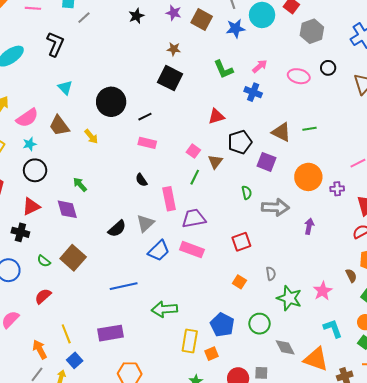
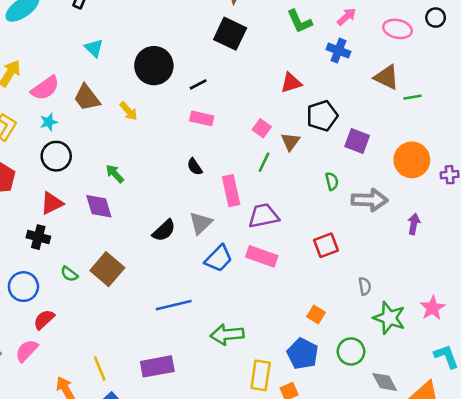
brown triangle: (281, 132) -> (387, 77), moved
orange square: (239, 282) -> (316, 314), moved
red semicircle: (43, 296) -> (44, 319), moved

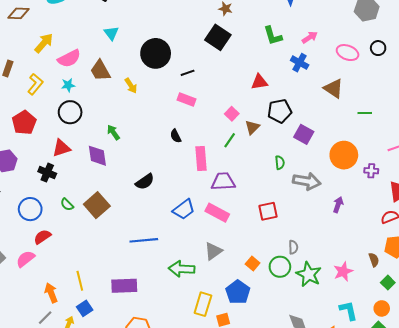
green line: (413, 97) -> (365, 113), moved
gray triangle: (201, 223) -> (213, 251), moved
green circle: (351, 351) -> (280, 267), moved

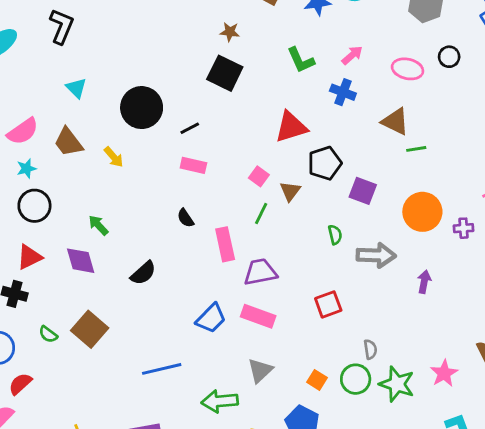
red triangle: (259, 82) -> (291, 127), size x1.4
green line: (365, 113) -> (416, 149), moved
black semicircle: (145, 182) -> (143, 273), moved

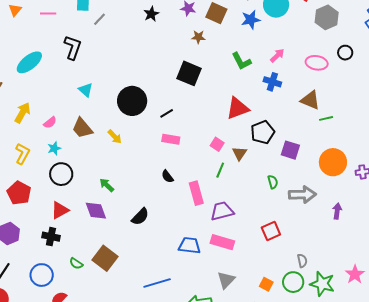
brown star: (230, 32) -> (198, 37), moved
pink semicircle: (23, 131) -> (50, 123), size x0.6
blue trapezoid: (211, 318) -> (189, 246), turned -125

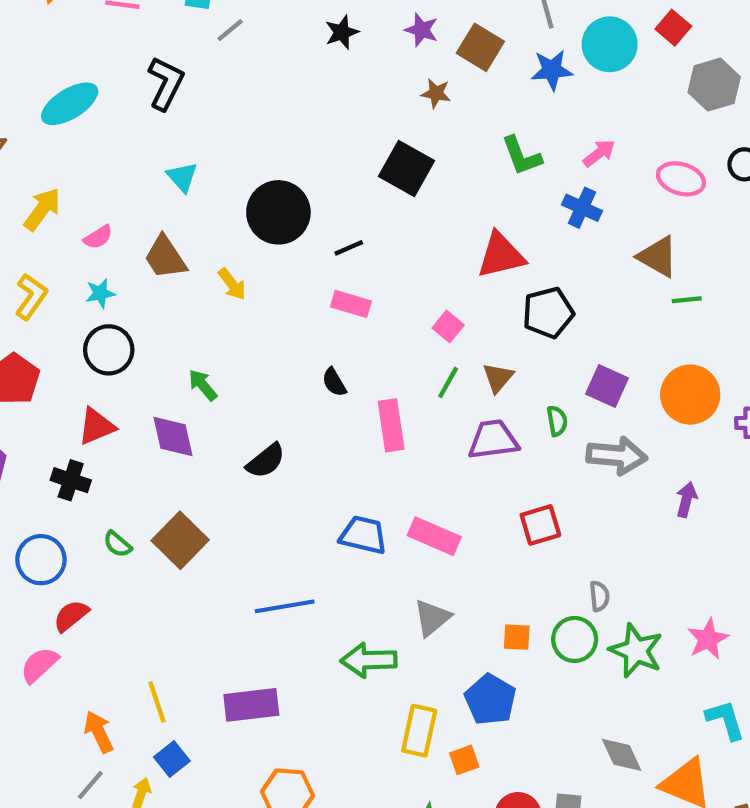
purple square: (290, 150) -> (607, 386), moved
brown triangle: (240, 153) -> (498, 378), moved
purple trapezoid: (222, 211) -> (493, 440), moved
orange square: (266, 284) -> (517, 637), turned -32

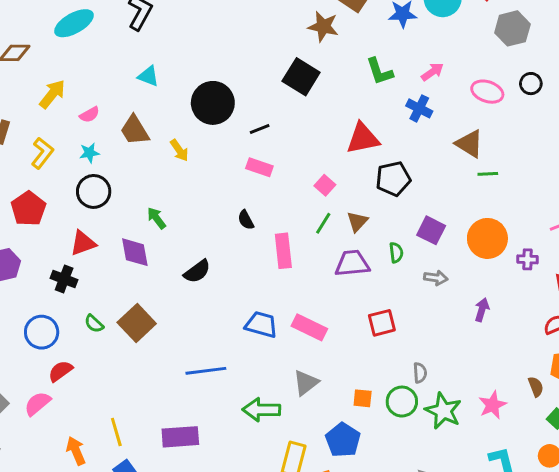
brown star: (436, 93) -> (323, 26), size x1.5
cyan triangle: (182, 177) -> (148, 76), turned -30
gray arrow: (617, 456) -> (436, 278), size x0.6

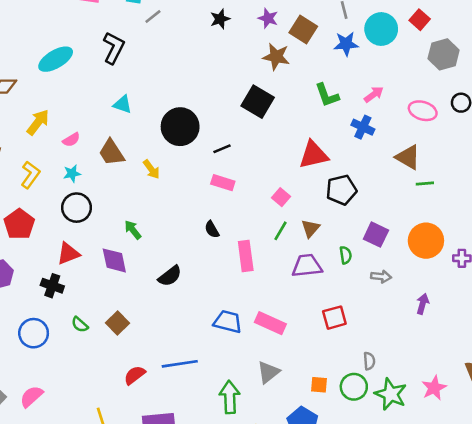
brown square: (137, 323) -> (117, 323), size x0.7
red semicircle: (60, 371) -> (135, 375), moved
green arrow: (261, 410) -> (230, 397), turned 88

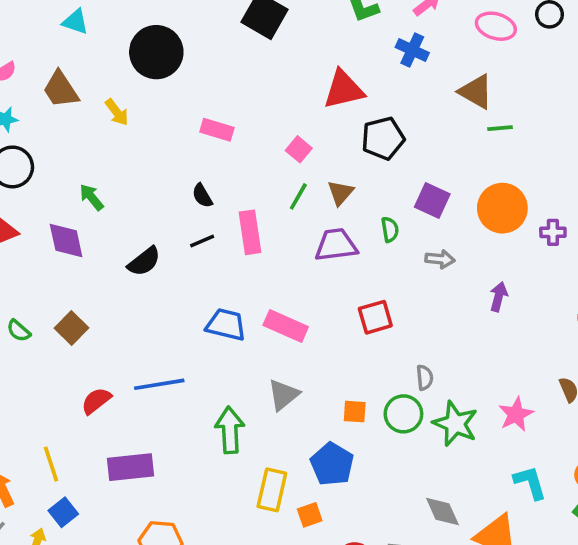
black line: (222, 149) -> (202, 241), moved

